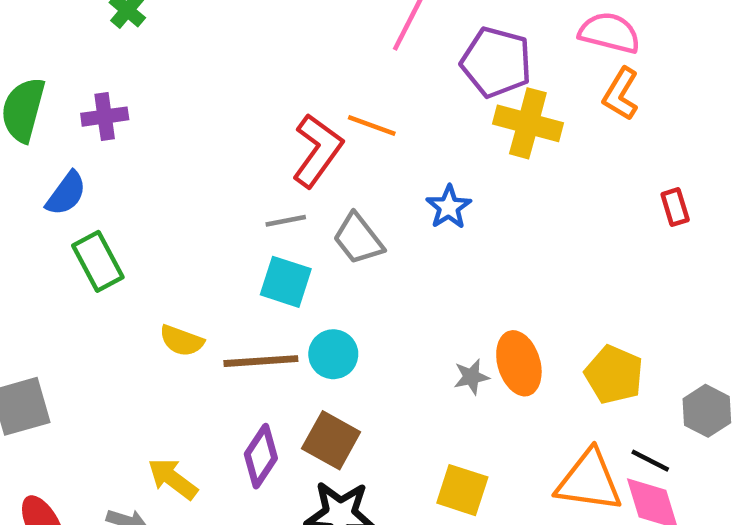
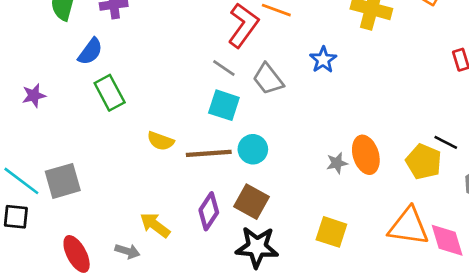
gray line: (286, 221) -> (224, 68), turned 45
black line: (650, 461) -> (446, 142), moved

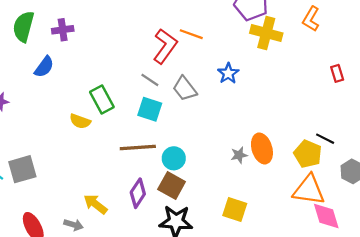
green rectangle: (110, 93) -> (102, 99), moved
yellow semicircle: (161, 141) -> (80, 121), moved
cyan circle: (253, 149) -> (174, 158), moved
orange triangle: (409, 226) -> (309, 190), moved

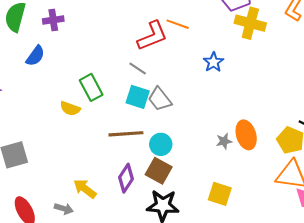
red L-shape: (165, 46) -> (152, 36), turned 32
gray trapezoid: (185, 89) -> (160, 99), moved

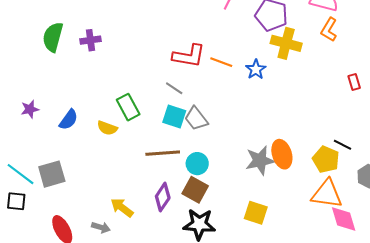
orange line: (178, 24) -> (221, 62), moved
red L-shape: (152, 36) -> (189, 56), turned 32
blue semicircle: (35, 56) -> (69, 120), moved
blue star: (213, 62) -> (256, 69), moved
gray star: (224, 141) -> (260, 160), size x1.8

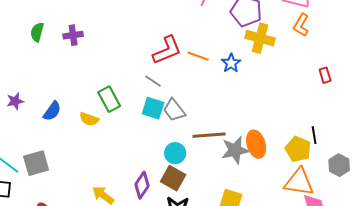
green semicircle: (53, 37) -> (37, 32), size x0.7
red L-shape: (189, 56) -> (167, 50), turned -32
black line: (343, 145) -> (314, 135), turned 54
brown line: (163, 153) -> (209, 135), moved

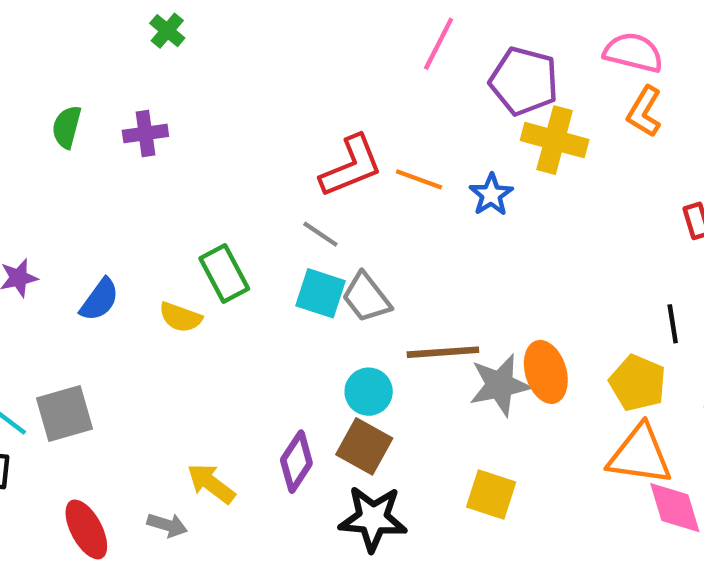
black line: (314, 135) -> (673, 324), moved

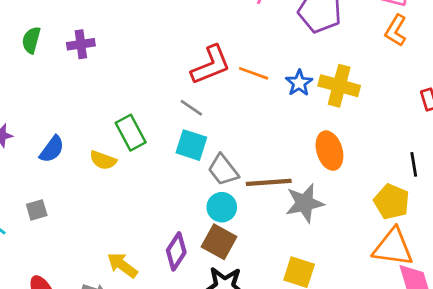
yellow cross: (555, 140) -> (339, 86), moved
gray trapezoid: (366, 298) -> (223, 170), moved
orange ellipse: (546, 372) -> (329, 151), moved
gray square: (64, 413) -> (37, 210), moved, size x0.6

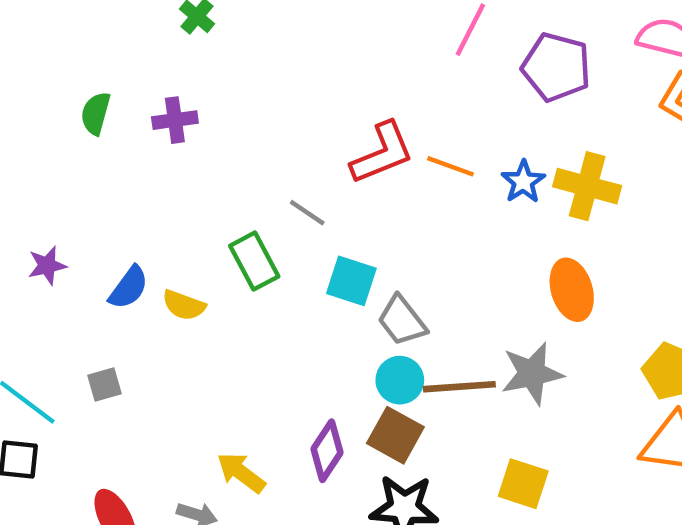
gray line: (191, 108) -> (307, 213), moved
yellow semicircle: (103, 160) -> (184, 305), moved
brown line: (269, 182) -> (459, 387), moved

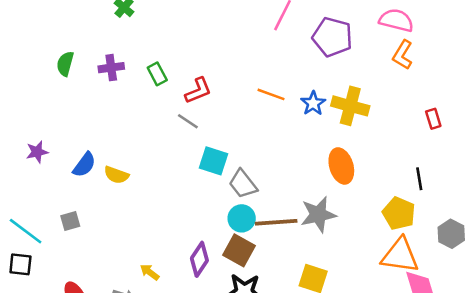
red L-shape: (382, 153) -> (198, 91), moved, size x0.7
green rectangle: (254, 261) -> (157, 74), moved, size x0.7
yellow arrow: (241, 473) -> (150, 272), size x0.7

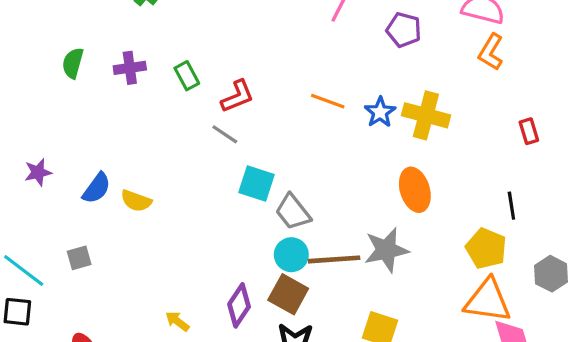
purple pentagon: (332, 37) -> (404, 30), size x0.7

